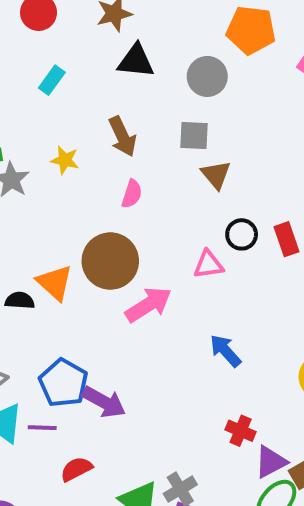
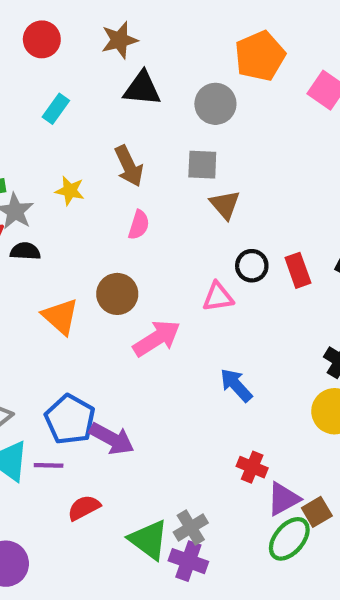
orange pentagon: (251, 30) -> (260, 56), turned -30
brown circle: (110, 261) -> (117, 294), size x0.7
black semicircle: (20, 300) -> (25, 251), moved

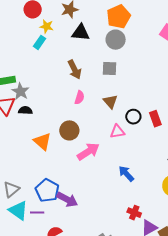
orange pentagon: (260, 56) -> (119, 17), moved
yellow star: (70, 191) -> (47, 26), moved
brown triangle: (225, 205) -> (110, 102), moved

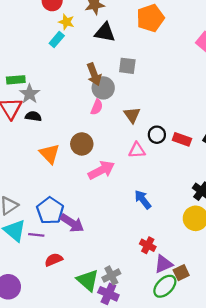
gray circle: (116, 40) -> (103, 88), moved
gray square: (109, 69) -> (127, 66), moved
red rectangle: (155, 119) -> (182, 139), turned -56

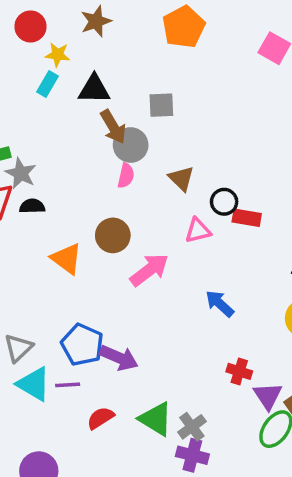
black triangle: (105, 32) -> (94, 89), moved
red rectangle: (182, 139) -> (247, 218), moved
purple triangle: (163, 264) -> (268, 396), turned -30
green triangle: (88, 280) -> (156, 419), moved

